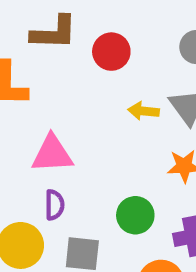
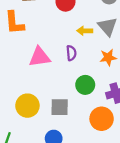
purple semicircle: (54, 205) -> (71, 53), moved

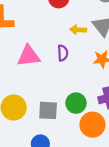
green circle: (85, 85) -> (76, 103), moved

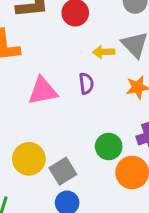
gray square: (48, 110) -> (63, 171), moved, turned -30

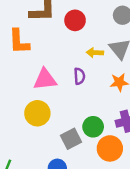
yellow circle: (29, 159) -> (37, 113), moved
gray square: (63, 171) -> (71, 139), moved

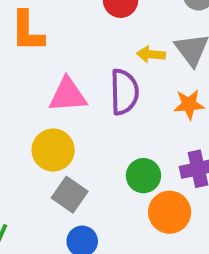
purple semicircle: (79, 76) -> (124, 92), size x1.6
gray square: (71, 139) -> (70, 195), moved, turned -30

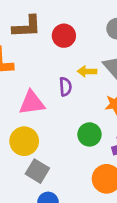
purple semicircle: (124, 92) -> (65, 87), moved, size x0.6
green circle: (143, 176) -> (89, 134), moved

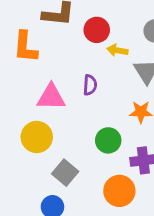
yellow arrow: (87, 71) -> (117, 50), moved
gray square: (37, 171) -> (65, 173), moved

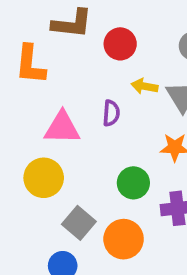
yellow arrow: (117, 50) -> (144, 86), moved
orange circle: (119, 191) -> (124, 239), moved

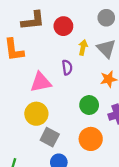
yellow arrow: (144, 86) -> (83, 48), turned 104
gray square: (79, 223) -> (50, 137), moved

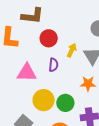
red circle: (63, 26) -> (49, 38), moved
yellow circle: (36, 114) -> (44, 100), moved

